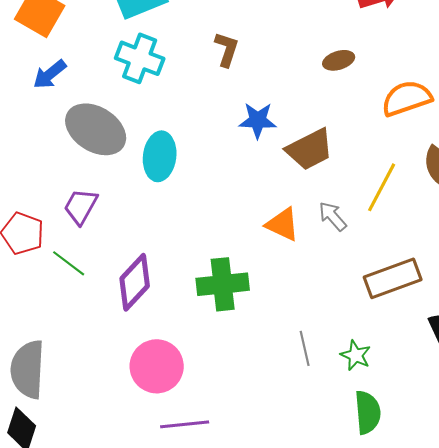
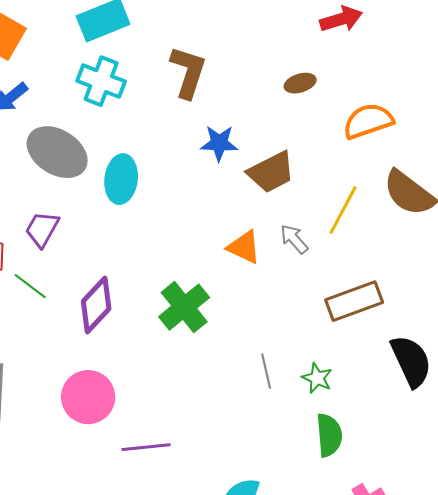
brown L-shape: (227, 49) -> (188, 72), size x1.5
green cross: (223, 284) -> (184, 307), turned -33
pink circle: (157, 366) -> (88, 397), moved

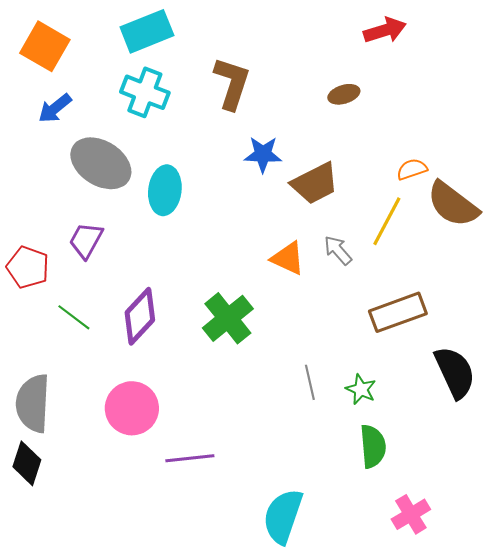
orange semicircle: (368, 121) -> (412, 169), moved, size x0.6
green line: (30, 286) -> (74, 317), moved

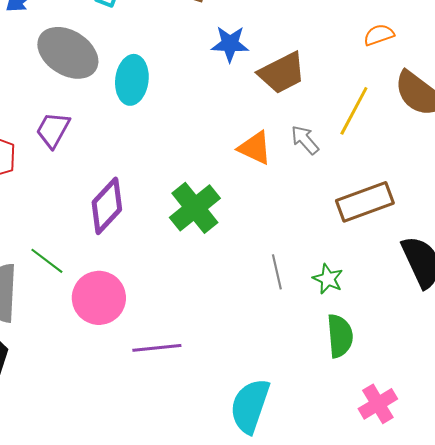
orange semicircle: (412, 169) -> (379, 35), moved
green line: (74, 317) -> (47, 261), moved

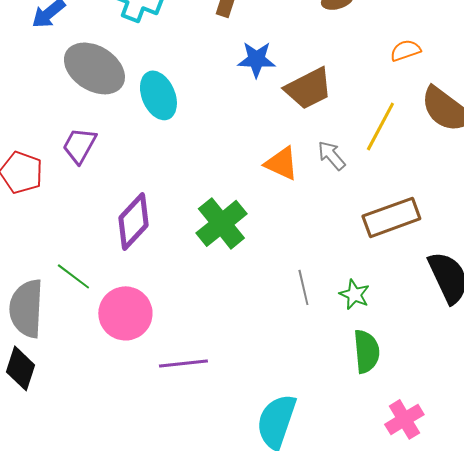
cyan ellipse: (132, 80) -> (158, 95), turned -30

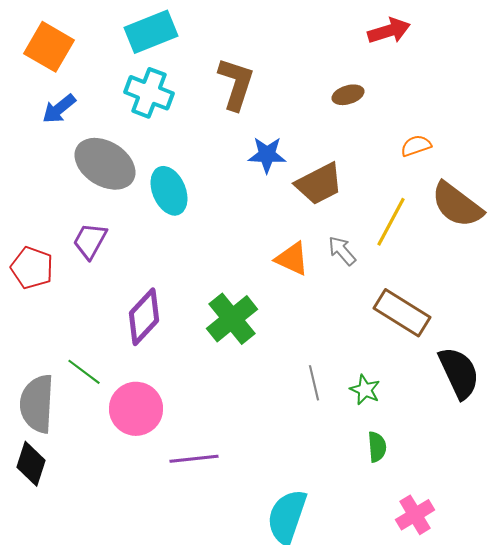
brown rectangle: (391, 217) -> (402, 313), turned 52
green semicircle: (366, 351) -> (377, 447), size x0.7

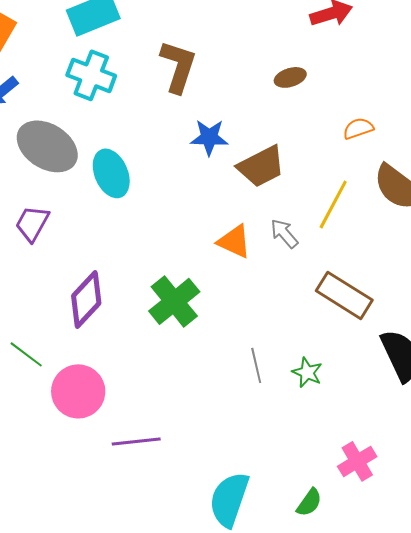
green semicircle: (377, 447) -> (309, 502), moved, turned 40
pink cross: (415, 515) -> (357, 461), moved

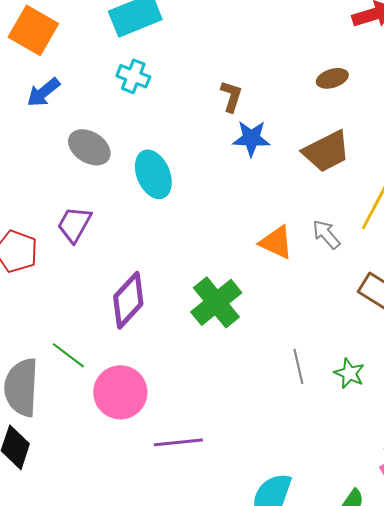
brown L-shape: (178, 66) -> (231, 96), moved, size x0.6
cyan cross: (91, 75) -> (133, 76), size x0.7
gray ellipse: (47, 146) -> (89, 147), size x0.7
brown trapezoid: (261, 166) -> (326, 151), moved

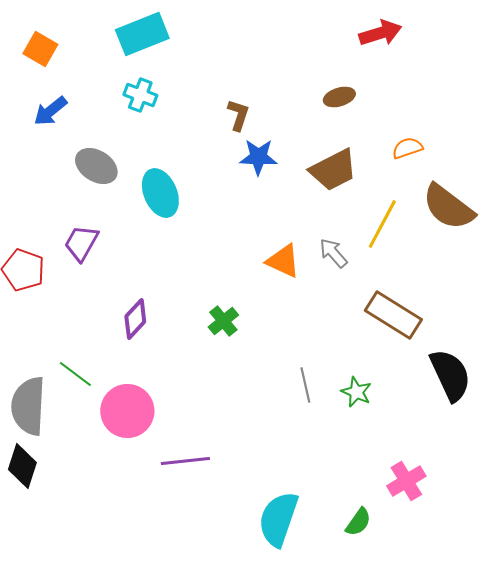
orange square: (33, 30) -> (40, 49), size x0.7
purple diamond: (128, 300) -> (135, 319), size x0.7
green cross: (216, 302) -> (223, 321), size x0.6

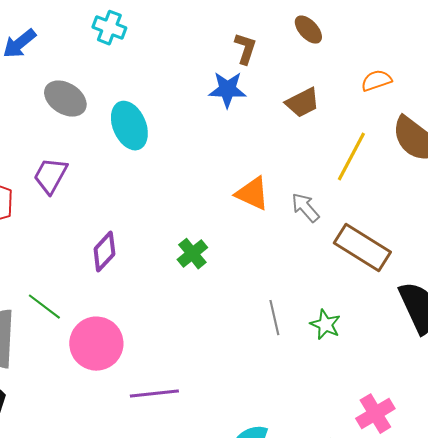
brown ellipse: (339, 97) -> (308, 30), turned 64
brown L-shape: (238, 115) -> (245, 49), moved
brown trapezoid: (333, 170) -> (302, 103), size x0.7
gray arrow: (333, 253) -> (305, 208), moved

